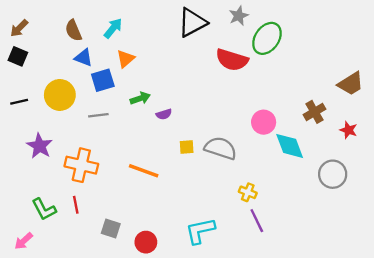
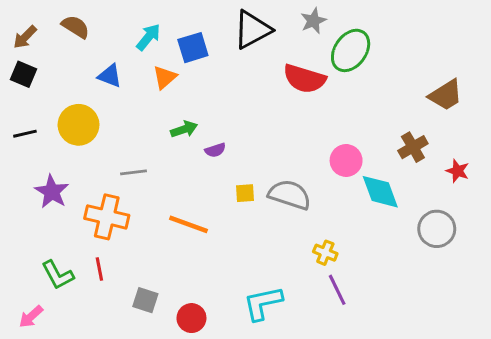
brown semicircle: (73, 30) -> (76, 27), moved, turned 145
blue square: (103, 80) -> (193, 48), moved
brown trapezoid: (351, 84) -> (446, 95), moved
gray line: (98, 115) -> (134, 172), moved

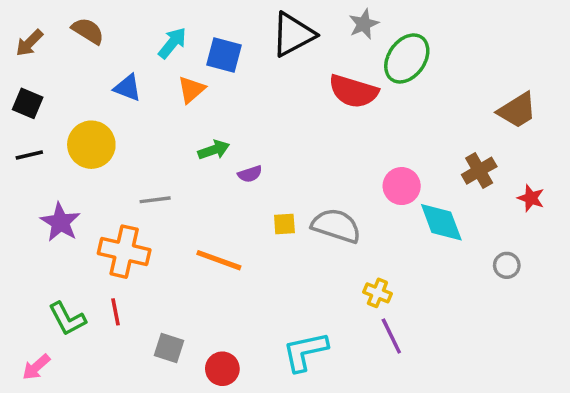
blue square: (193, 48) -> (224, 55), turned 32
black square: (24, 74) -> (28, 103), moved
gray circle: (437, 229) -> (507, 265), size x0.6

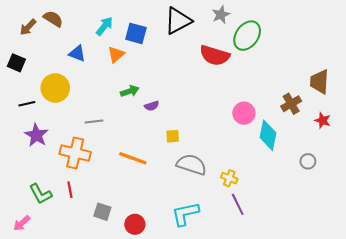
brown arrow: (29, 43) -> (28, 27), moved
brown trapezoid: (517, 110) -> (319, 82), moved, turned 125
black line: (29, 155) -> (27, 104), moved
cyan diamond: (441, 222) -> (268, 135), turned 32
gray semicircle: (336, 226) -> (192, 165), moved

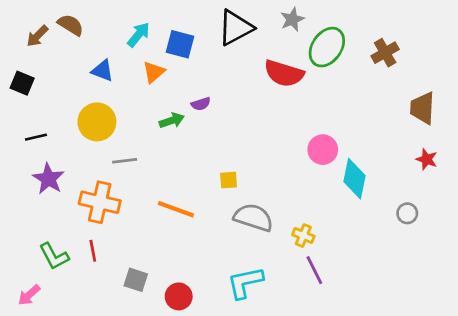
yellow circle: (55, 88) -> (97, 122), moved
brown cross: (291, 104) -> (385, 53), moved
purple semicircle: (152, 106) -> (201, 104), moved

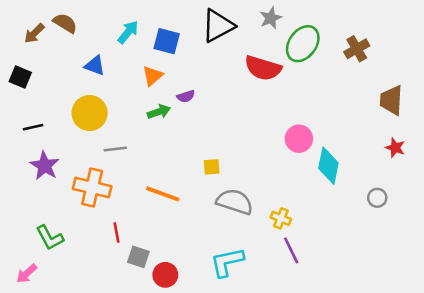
orange triangle: (154, 72) -> (152, 76), moved
red line: (93, 251) -> (117, 232), moved
gray square: (136, 280) -> (138, 257), moved

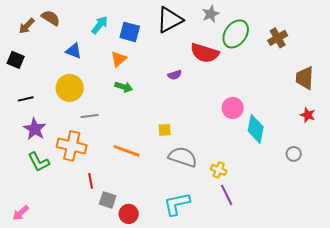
purple semicircle: (186, 96) -> (175, 75), moved
green arrow: (159, 112) -> (124, 87), turned 36
green L-shape: (50, 238) -> (39, 162), moved

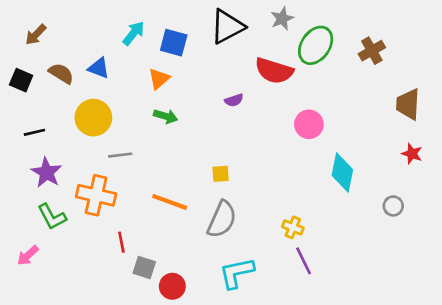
brown semicircle: (51, 18) -> (61, 73), moved
pink circle: (233, 108) -> (309, 124), moved
gray semicircle: (183, 157) -> (222, 219), moved, turned 96
pink arrow: (21, 213) -> (28, 255), moved

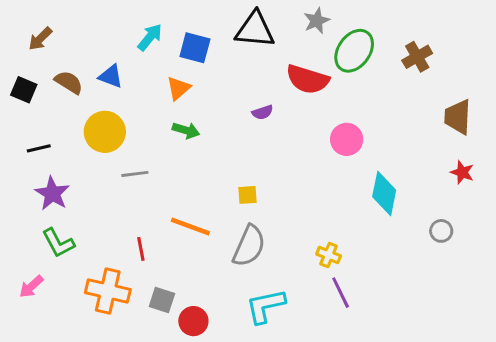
black triangle: (227, 27) -> (255, 30), turned 33
orange cross: (96, 195) -> (108, 291), moved
red line: (121, 242) -> (141, 249), moved

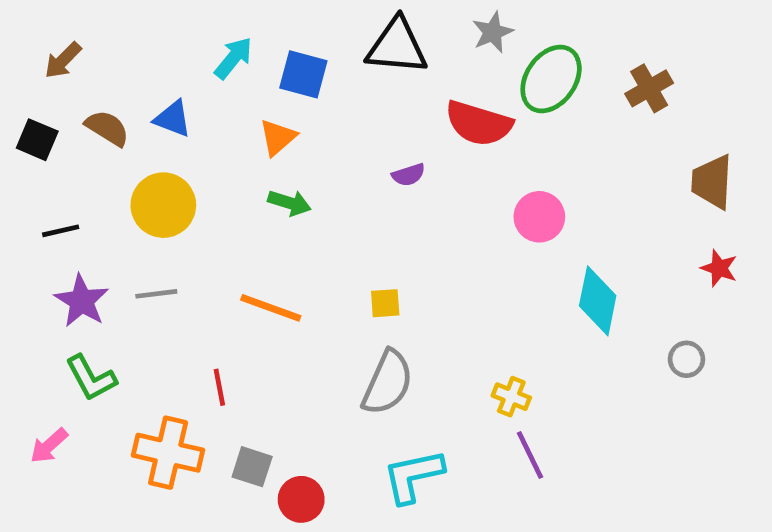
gray line: (135, 174) -> (156, 294), moved
orange line: (190, 226) -> (271, 308), moved

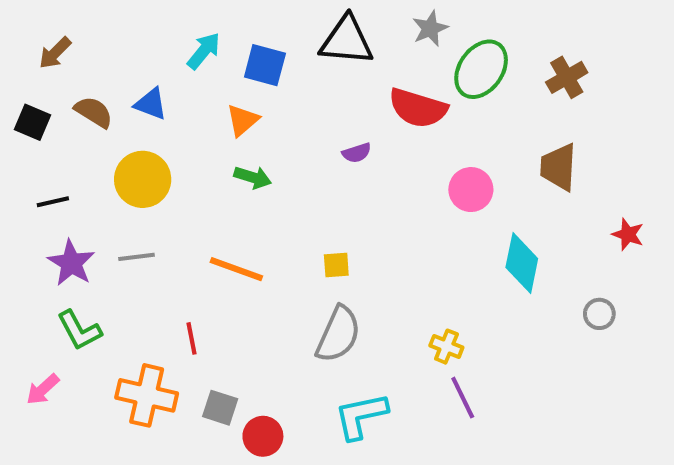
brown trapezoid: (712, 182) -> (559, 167), moved

